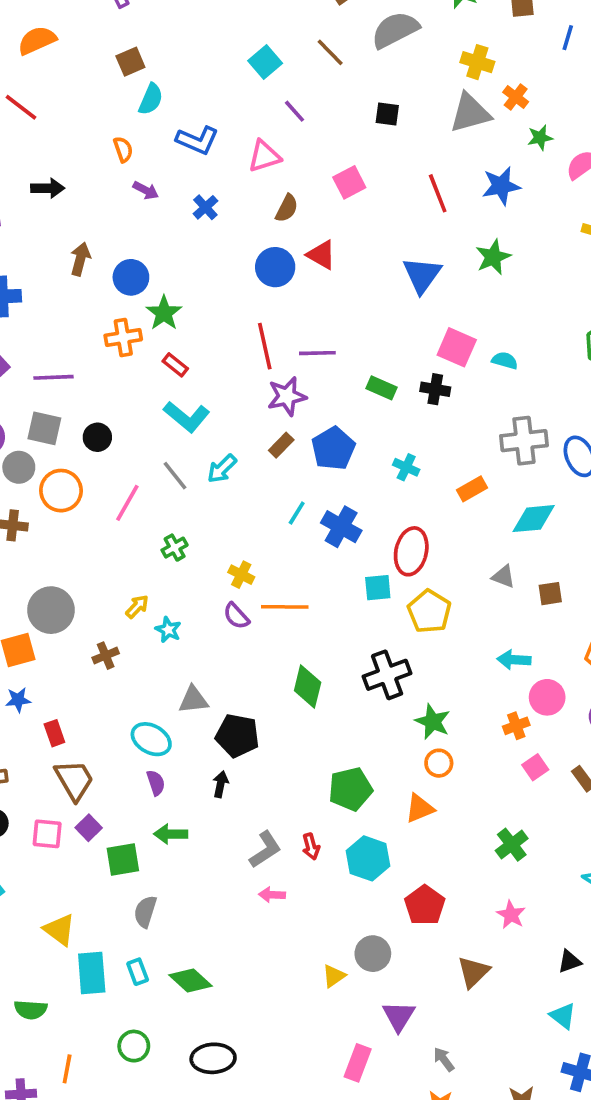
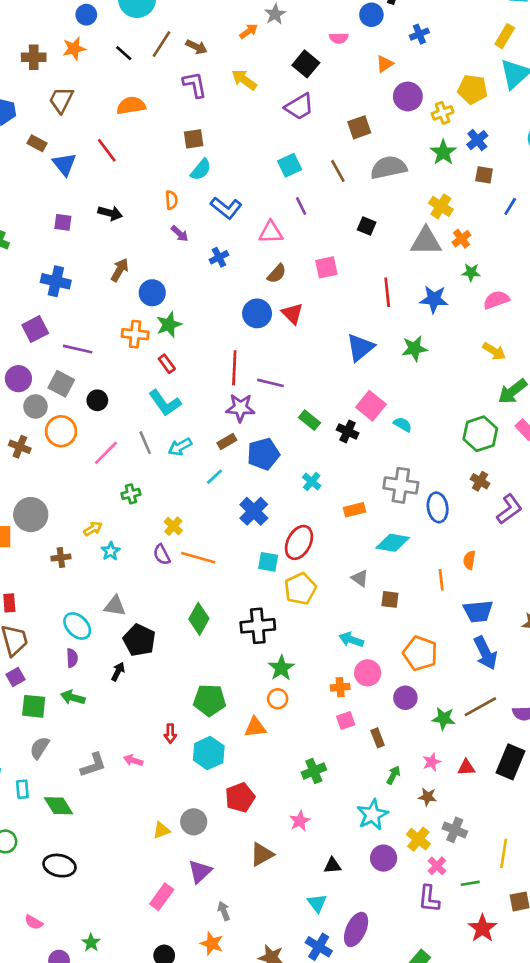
cyan line: (297, 513) -> (214, 477), moved
gray L-shape: (265, 850) -> (93, 765), moved

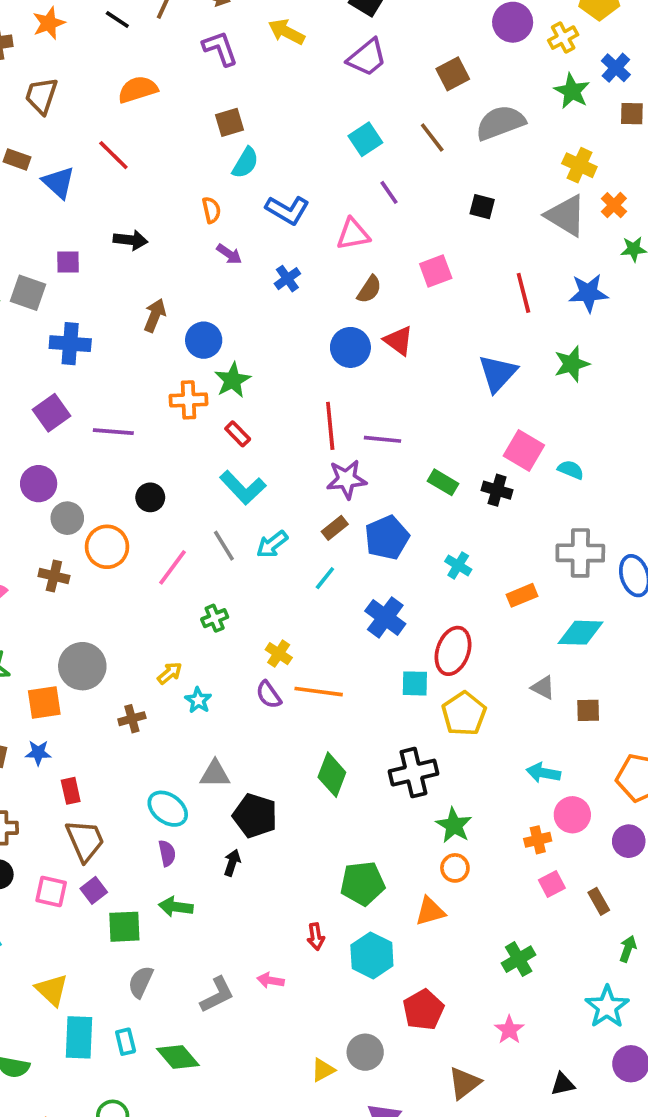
gray triangle: (426, 241) -> (566, 216), turned 40
gray square: (61, 384) -> (28, 293), moved

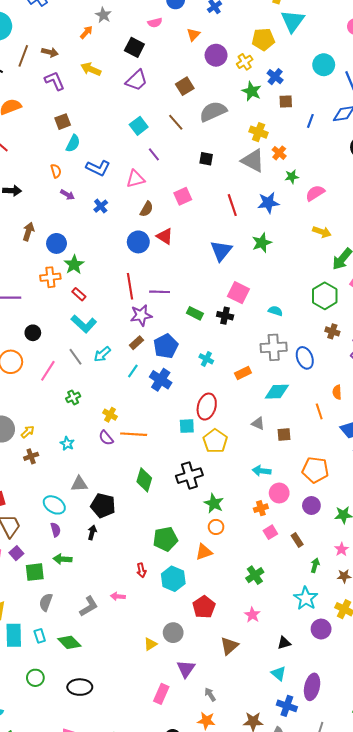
cyan semicircle: (571, 470) -> (275, 311), moved
blue cross: (385, 617) -> (161, 380), moved
yellow arrow: (170, 673) -> (28, 432), moved

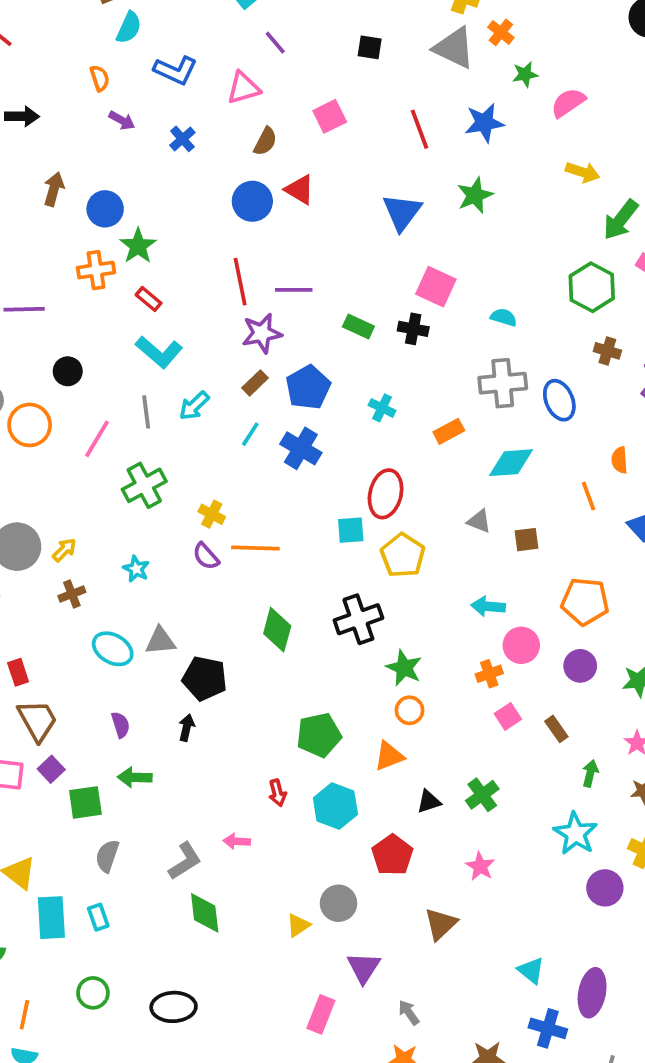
gray line: (76, 357) -> (146, 412), turned 30
green cross: (73, 397) -> (144, 485), size x1.6
cyan ellipse: (54, 505) -> (113, 649), moved
green diamond: (69, 642) -> (205, 913), moved, turned 40
black triangle: (284, 643) -> (429, 802), moved

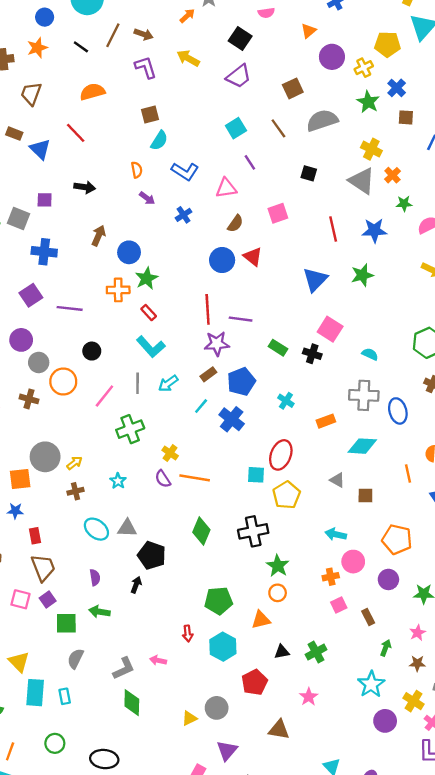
brown triangle: (441, 924) -> (279, 730), turned 45

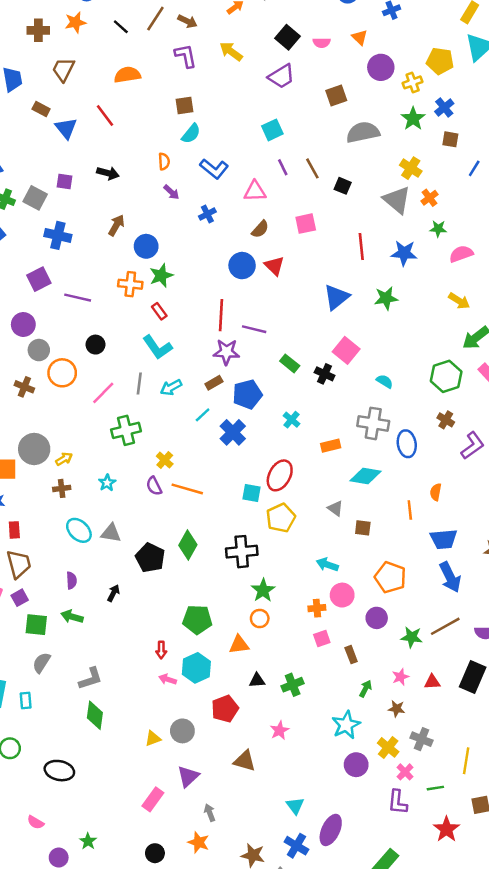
pink semicircle: (266, 13) -> (322, 43), moved
orange triangle: (309, 31) -> (360, 37), turned -42
brown line: (278, 128) -> (312, 168), moved
black pentagon: (152, 555) -> (150, 558), moved
pink arrow: (158, 660) -> (168, 679), moved

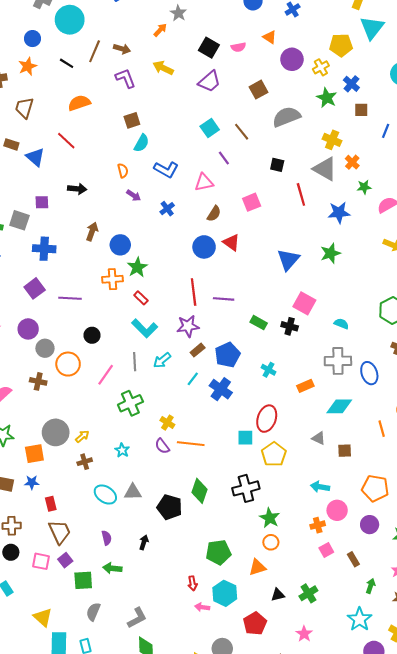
brown line: (312, 168) -> (242, 132), moved
red line: (361, 247) -> (301, 194), moved
purple star: (226, 352) -> (188, 326), moved

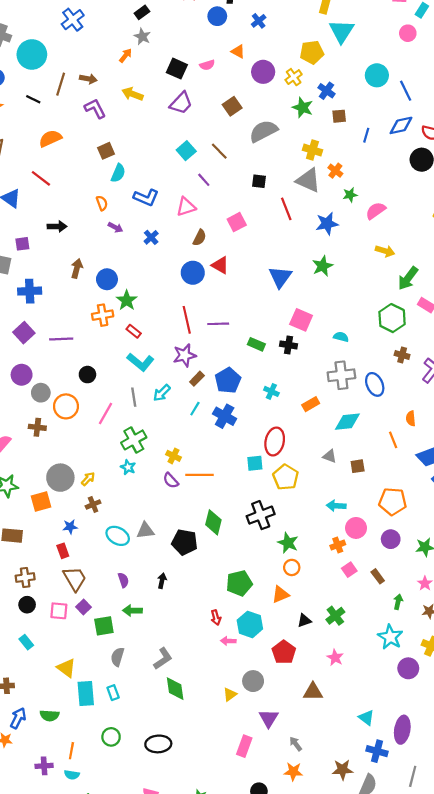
cyan star: (122, 450) -> (128, 467), moved
blue star: (32, 482) -> (70, 527), moved

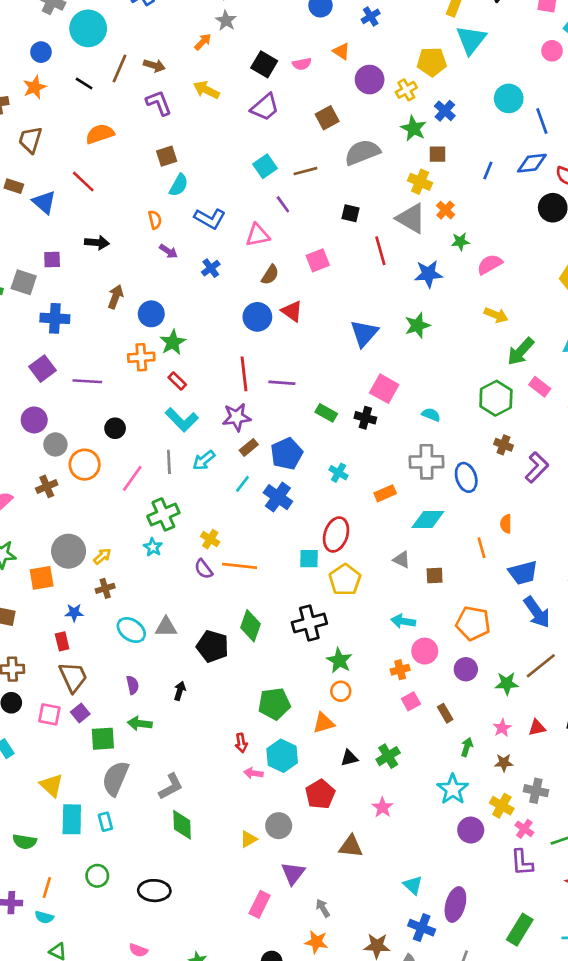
brown square: (339, 116) -> (438, 154), moved
brown line: (219, 151) -> (305, 171), turned -66
brown cross: (37, 427) -> (47, 486), turned -35
gray semicircle: (117, 657) -> (115, 778), size x1.5

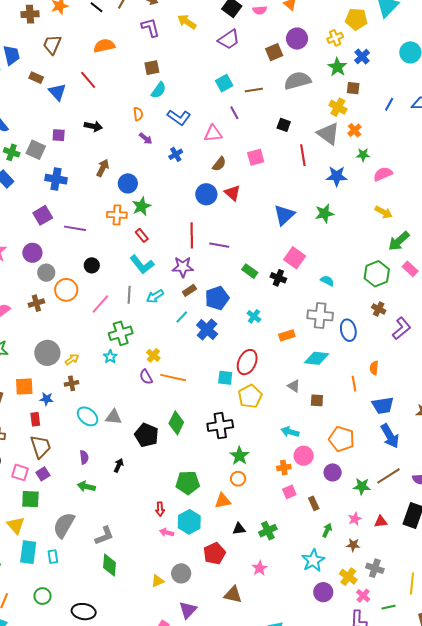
purple circle: (370, 80) -> (297, 39), moved
orange square: (42, 578) -> (24, 387), moved
green square: (103, 739) -> (30, 499), moved

